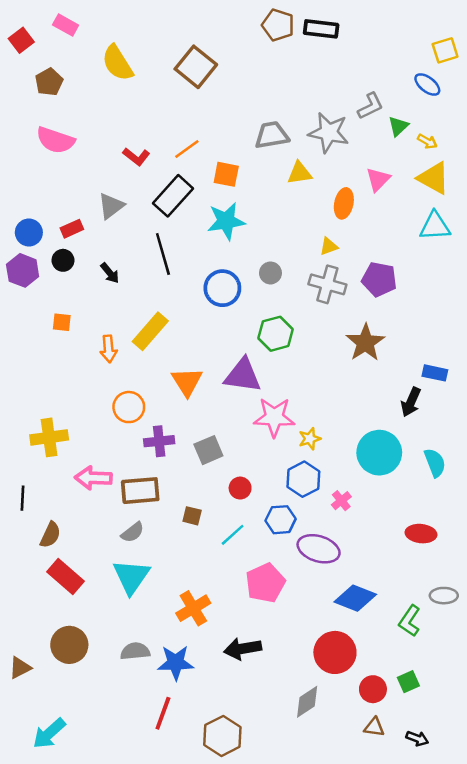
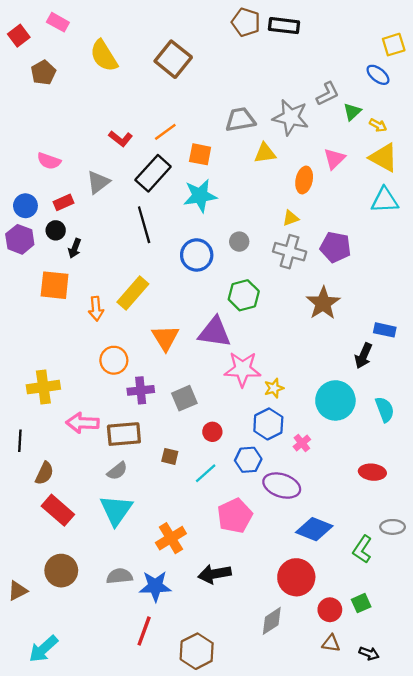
pink semicircle: (55, 140) -> (49, 161), moved, size x0.7
black arrow: (110, 273) -> (75, 248), moved, turned 60
orange square: (62, 322) -> (55, 285), size x1.8

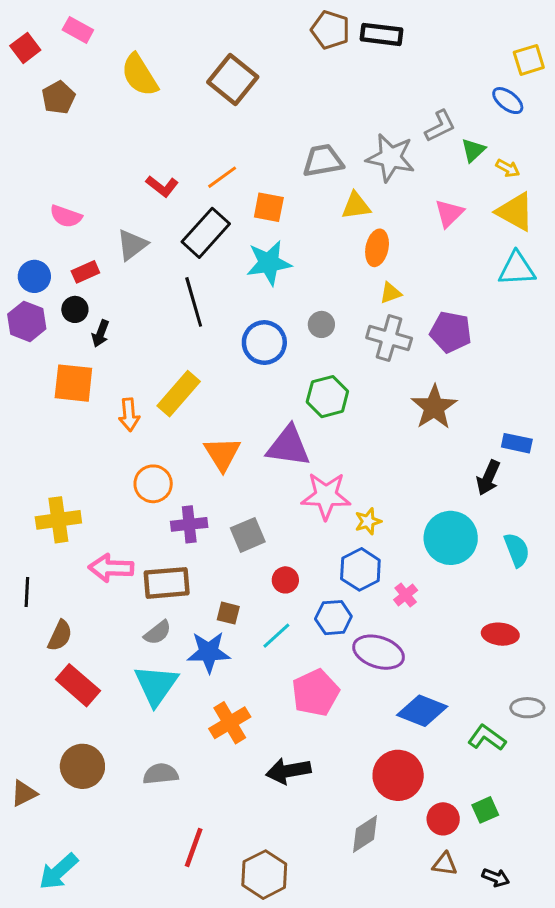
orange ellipse: (304, 180) -> (377, 248), moved
green L-shape: (362, 549) -> (487, 738), turned 92
blue star: (155, 586) -> (209, 652), moved

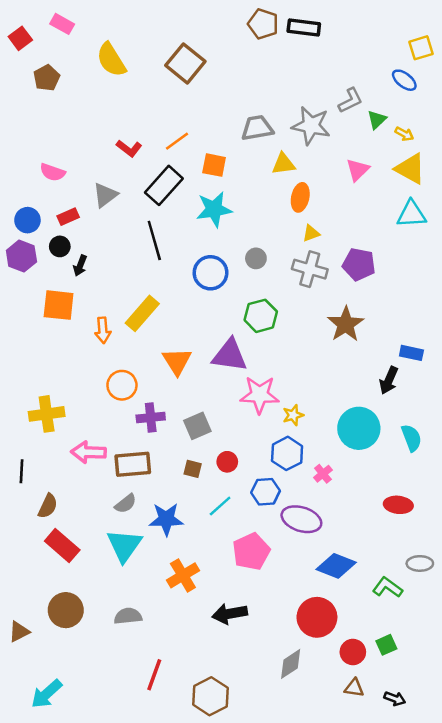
brown square: (228, 613) -> (193, 469), moved

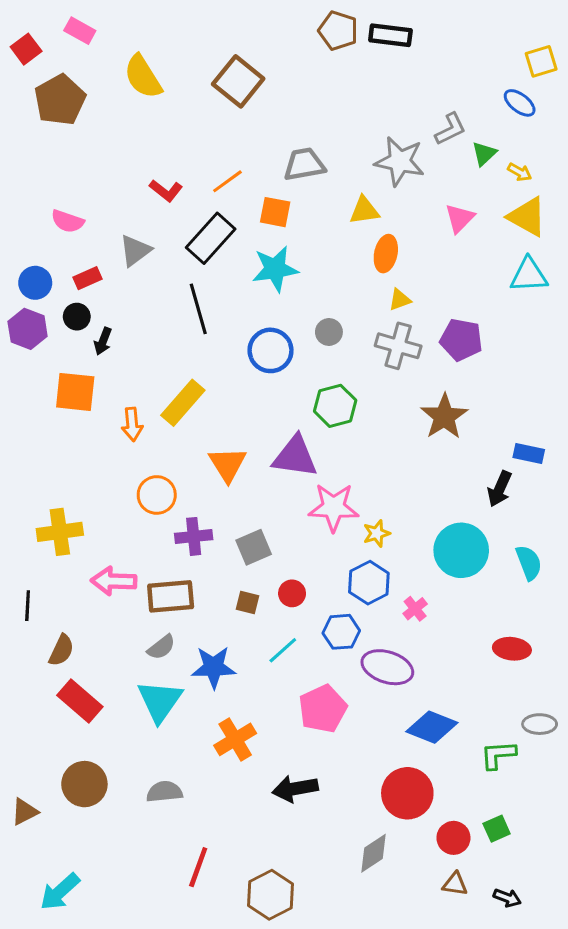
brown pentagon: (47, 78) -> (60, 100), size x1.5
gray trapezoid: (257, 128) -> (304, 164), moved
green L-shape: (388, 587) -> (498, 755), turned -40

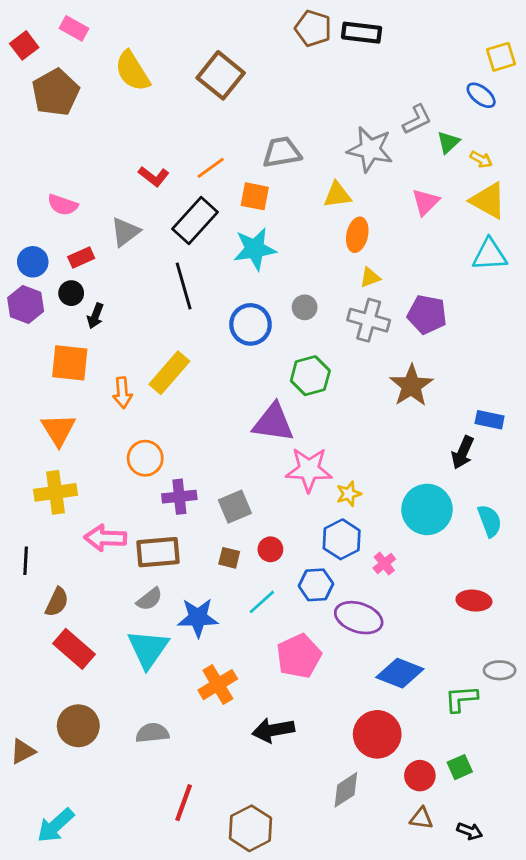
orange triangle: (227, 464) -> (58, 430), moved

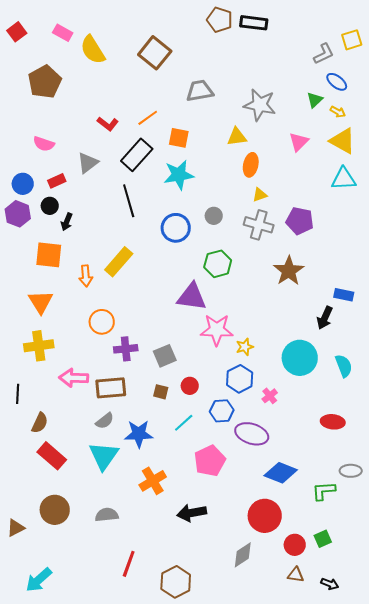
pink rectangle: (74, 28) -> (63, 33), moved
brown pentagon: (56, 92) -> (45, 82), moved
blue ellipse: (481, 95) -> (337, 82), moved
gray L-shape: (417, 119) -> (324, 54), moved
gray trapezoid: (282, 152) -> (200, 91), moved

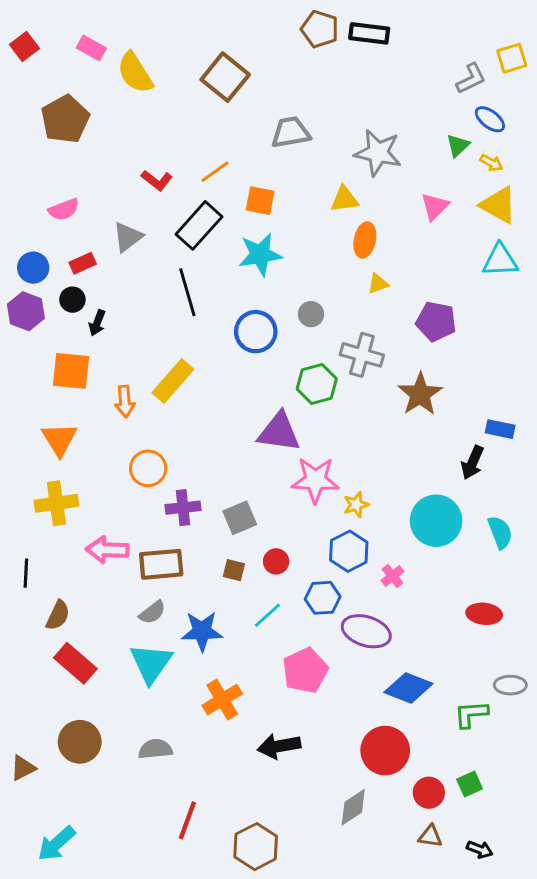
pink semicircle: (44, 144) -> (64, 209), turned -40
gray cross: (259, 225) -> (362, 355), moved

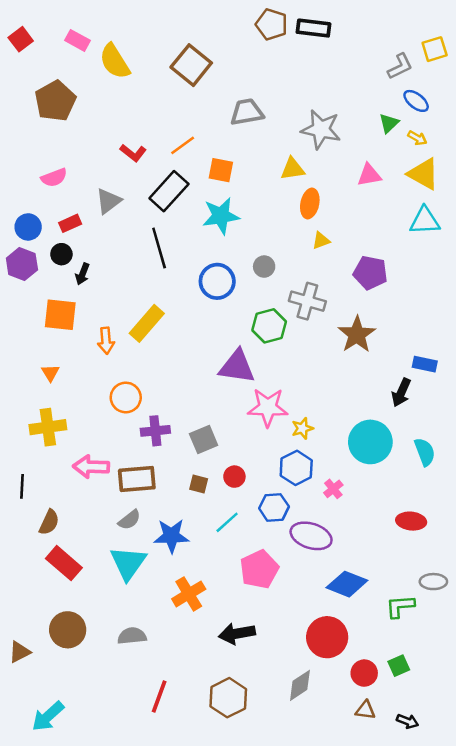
pink triangle: (435, 207) -> (369, 175), turned 35
orange triangle: (59, 439) -> (50, 373), size x0.6
brown hexagon: (256, 847) -> (228, 698), moved

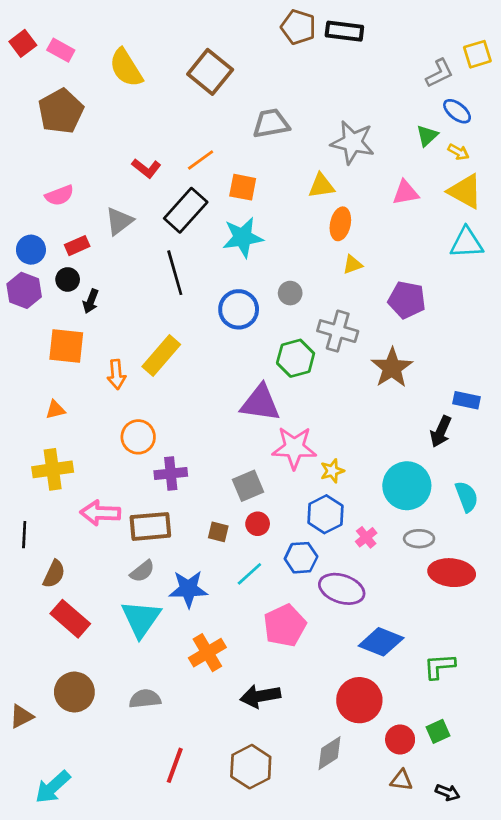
pink rectangle: (78, 40) -> (61, 50), moved
orange triangle: (50, 373) -> (55, 410), turned 48
gray square: (204, 439) -> (248, 486), moved
red ellipse: (411, 521) -> (452, 573), size x1.4
gray ellipse: (433, 582) -> (419, 539), moved

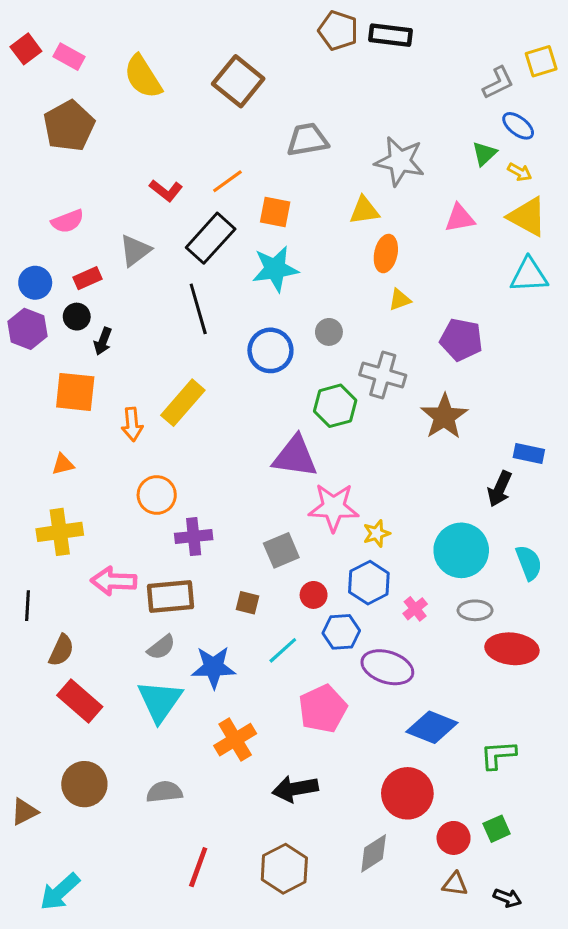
red circle: (258, 524) -> (314, 595), moved

